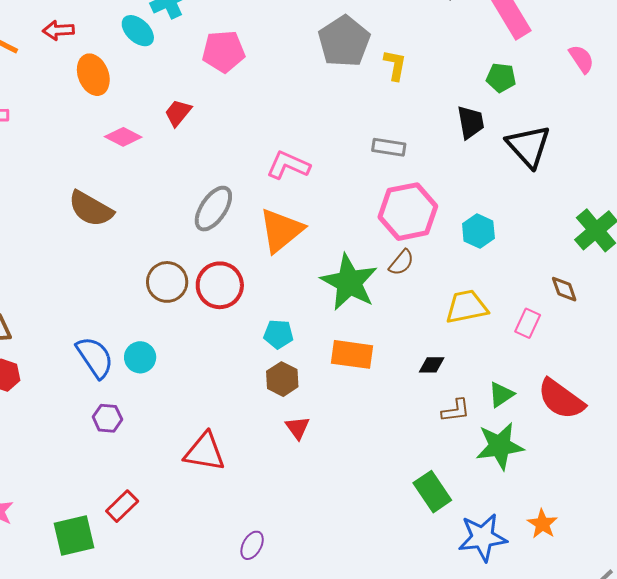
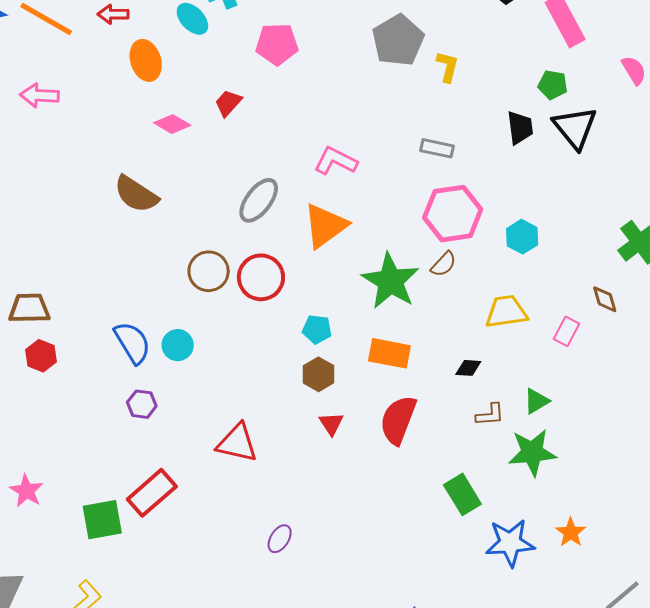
black triangle: (529, 146) -> (575, 128), moved
red semicircle: (561, 399) -> (398, 420), moved, turned 72
red rectangle: (122, 506) -> (152, 493), size x1.5

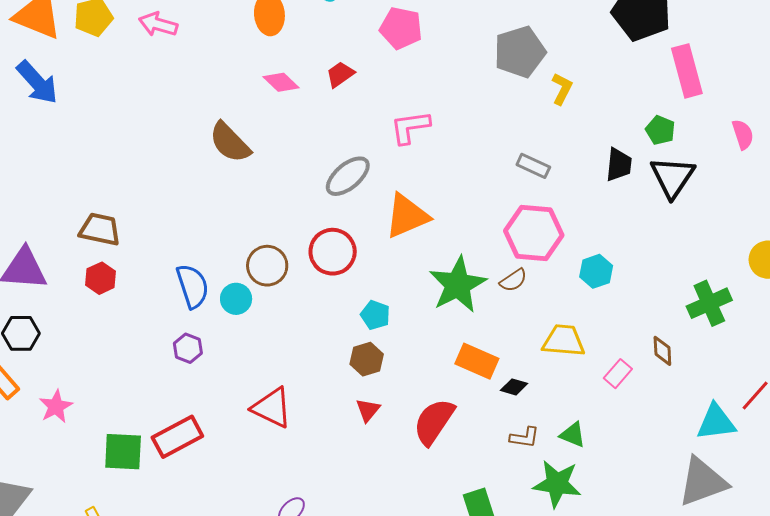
pink L-shape: (336, 161) -> (410, 127), moved, turned -48
brown circle: (209, 271) -> (267, 266), moved
orange rectangle: (389, 353) -> (477, 361), moved
green triangle: (536, 401) -> (573, 435), turned 40

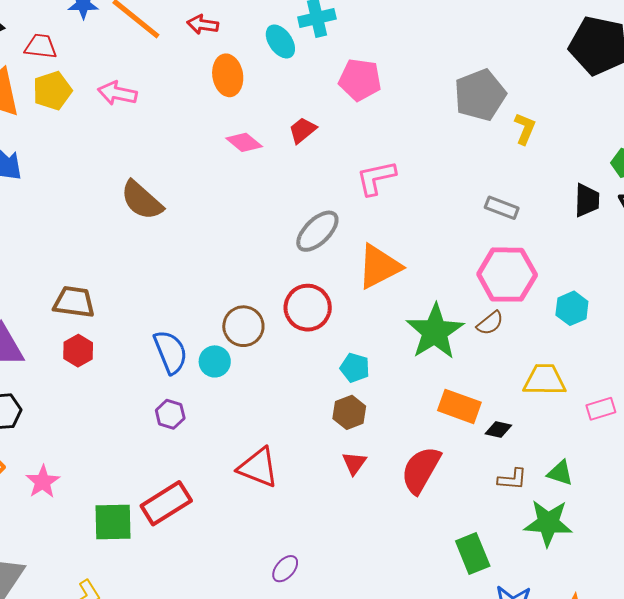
brown semicircle: (230, 142) -> (142, 200), moved
pink rectangle: (618, 374) -> (601, 409), turned 36

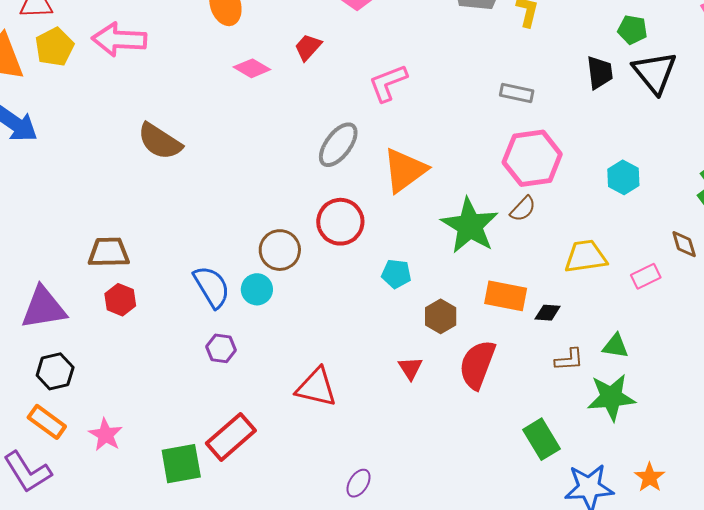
pink arrow: (117, 93) -> (119, 39), size x1.4
cyan hexagon: (572, 308) -> (623, 177), moved
brown hexagon: (349, 412) -> (441, 316), moved

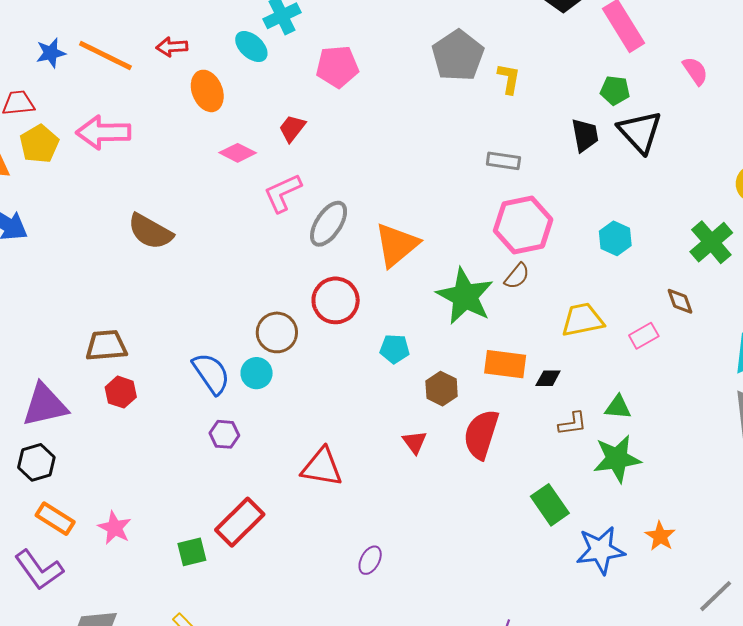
pink L-shape: (388, 83) -> (283, 193), moved
black hexagon: (55, 371) -> (36, 462), moved
green square: (181, 464) -> (192, 552), size x0.7

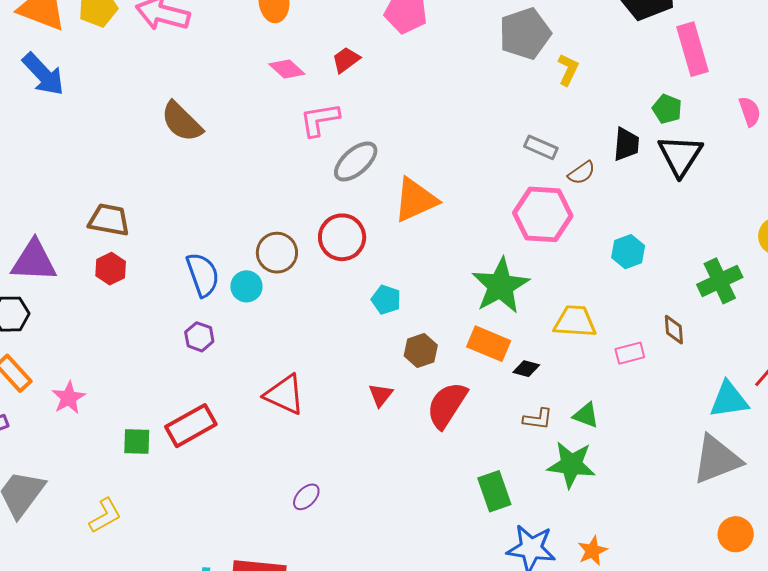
brown semicircle: (517, 276) -> (582, 173), moved
green star: (465, 296) -> (501, 286), moved

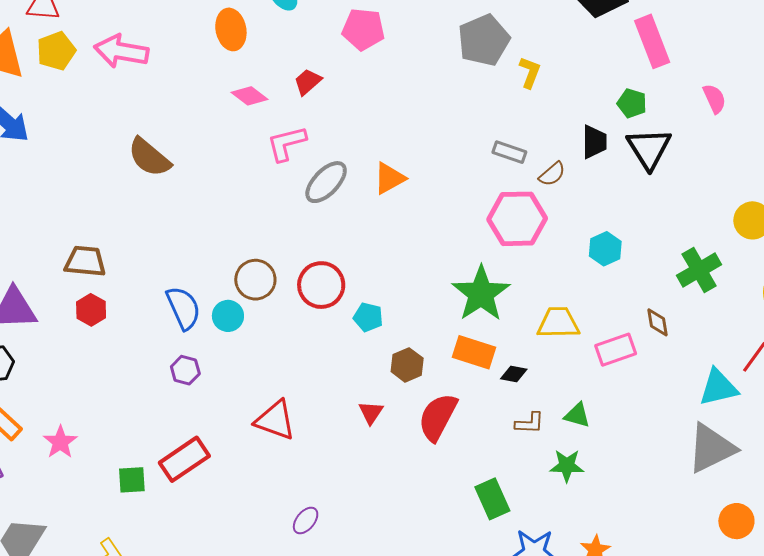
orange triangle: (416, 200) -> (389, 178), moved, size x0.7
red circle: (342, 237) -> (321, 285), moved
pink rectangle: (630, 353) -> (616, 350), size x1.4
green star: (571, 465) -> (567, 466), size x0.7

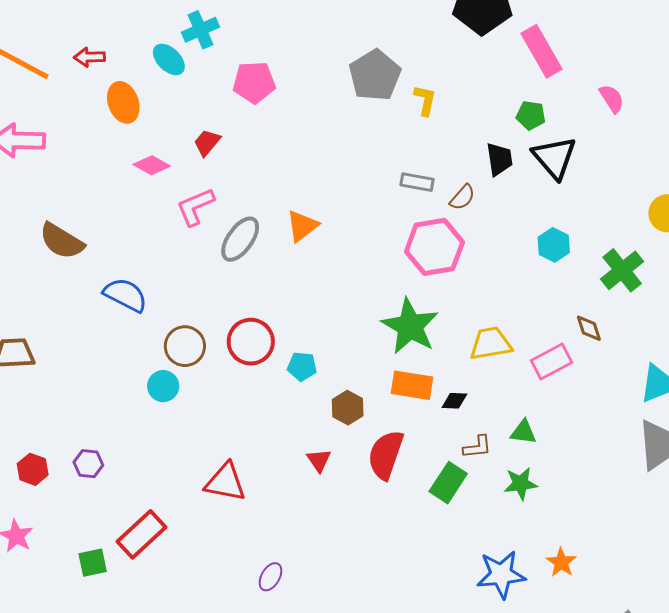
cyan hexagon: (605, 249) -> (554, 245), moved
blue semicircle: (183, 308) -> (125, 295), moved, turned -30
red hexagon: (91, 310) -> (33, 469), moved
purple hexagon: (185, 370) -> (88, 464), moved
green rectangle: (492, 499) -> (448, 483), moved, turned 66

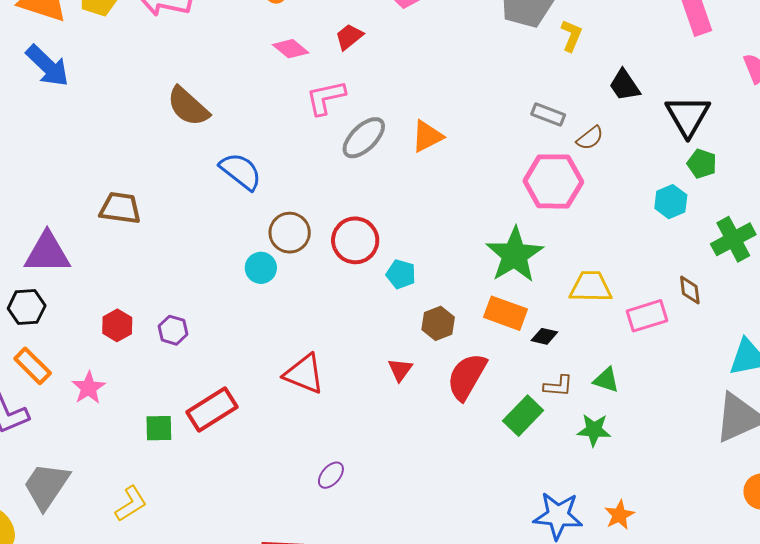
green pentagon: (531, 115) -> (702, 164), moved
black trapezoid: (499, 159) -> (625, 85), moved, turned 144

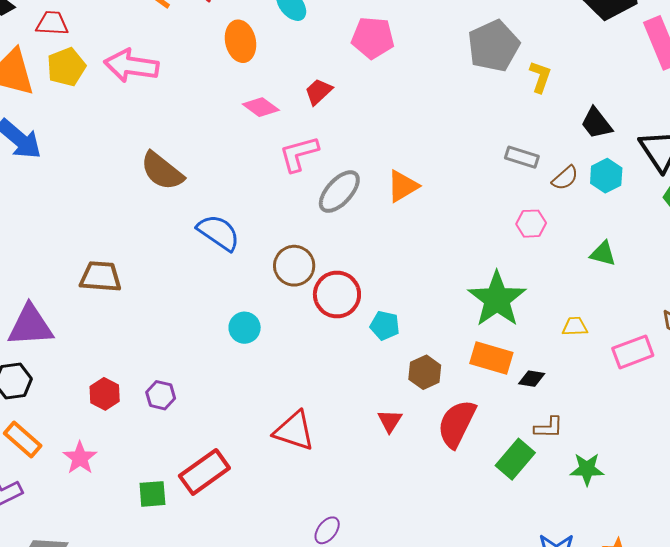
pink hexagon: (553, 181) -> (531, 224), size x0.5
cyan hexagon: (671, 202) -> (606, 176), moved
brown circle: (290, 233) -> (294, 266), moved
yellow trapezoid: (591, 287) -> (575, 326), size x0.6
green triangle: (606, 380) -> (603, 254), moved

